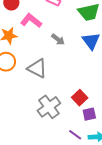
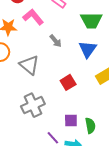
red square: (80, 98) -> (68, 82), moved

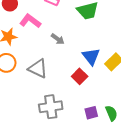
blue triangle: (88, 49) -> (91, 57), moved
gray cross: (33, 105) -> (51, 107), turned 30

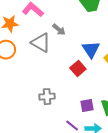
gray triangle: (38, 69) -> (41, 43), moved
gray cross: (51, 107) -> (47, 97), size x0.7

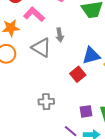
gray arrow: (59, 30) -> (60, 35), turned 40
blue triangle: (91, 49) -> (91, 56), turned 48

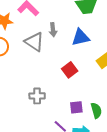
blue triangle: (91, 56) -> (81, 37), moved

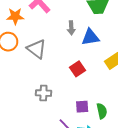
gray arrow: (53, 30) -> (71, 28), moved
gray triangle: (34, 42) -> (37, 49), moved

